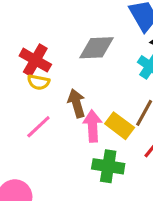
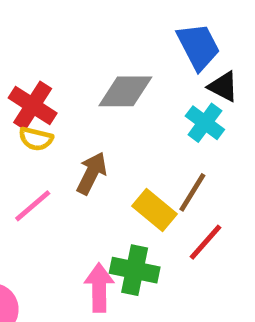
brown arrow: (77, 103) -> (92, 173), turned 40
pink arrow: (93, 126) -> (99, 288), moved

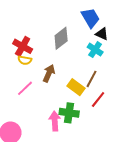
gray diamond: (125, 91) -> (61, 38), turned -35

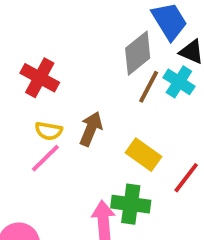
gray diamond: (61, 38) -> (138, 53), moved
yellow semicircle: (25, 60) -> (49, 131), moved
brown line: (91, 79) -> (149, 87), moved

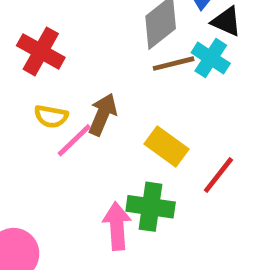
brown line: (149, 87) -> (174, 64), turned 48
pink line: (45, 158) -> (74, 140), moved

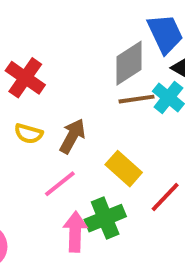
pink line: (74, 140) -> (60, 184), moved
green cross: (151, 207) -> (105, 218), turned -36

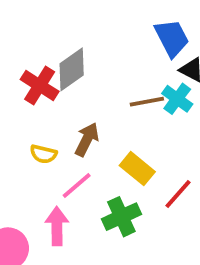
gray diamond: (129, 63) -> (72, 69), moved
yellow semicircle: (29, 134) -> (43, 154), moved
pink arrow: (75, 232) -> (57, 226), moved

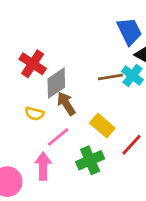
gray diamond: (72, 69) -> (56, 83), moved
brown arrow: (87, 139) -> (66, 104), turned -60

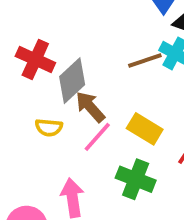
pink line: (58, 137) -> (97, 137), moved
green cross: (90, 160) -> (136, 179), turned -36

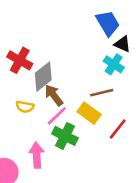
brown line: (145, 60) -> (102, 93), moved
green cross: (136, 179) -> (65, 136), moved

